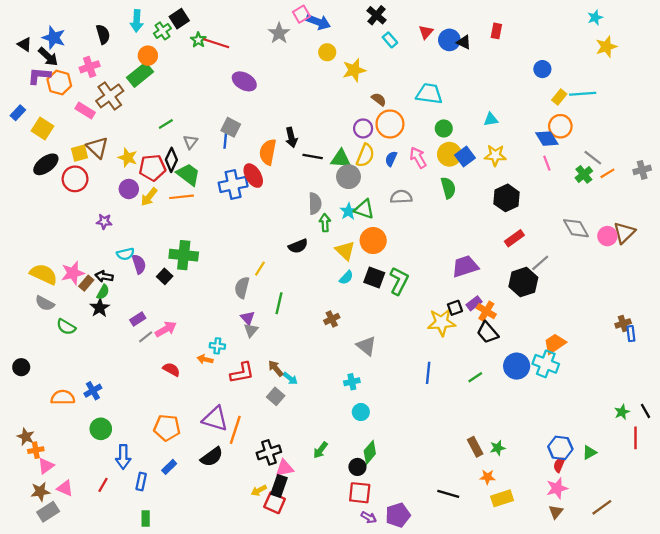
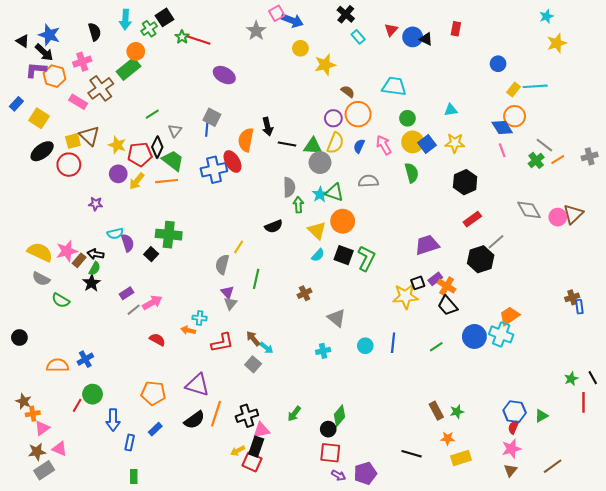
cyan circle: (361, 412) -> (365, 346), moved
orange line: (235, 430) -> (216, 414), moved
red line: (103, 485) -> (77, 405), moved

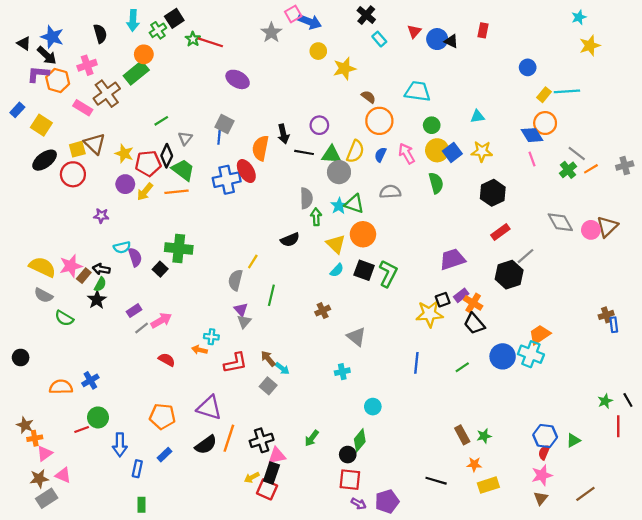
purple circle: (333, 118) -> (319, 125), moved
cyan circle: (365, 346) -> (373, 407), moved
red line: (77, 405) -> (82, 429), turned 40

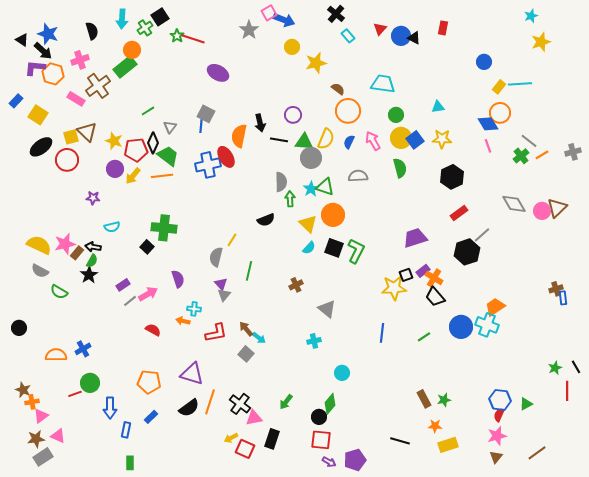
purple semicircle: (135, 257) -> (178, 279), moved
black cross: (262, 440) -> (240, 404), turned -35
black rectangle: (271, 473) -> (272, 439), moved

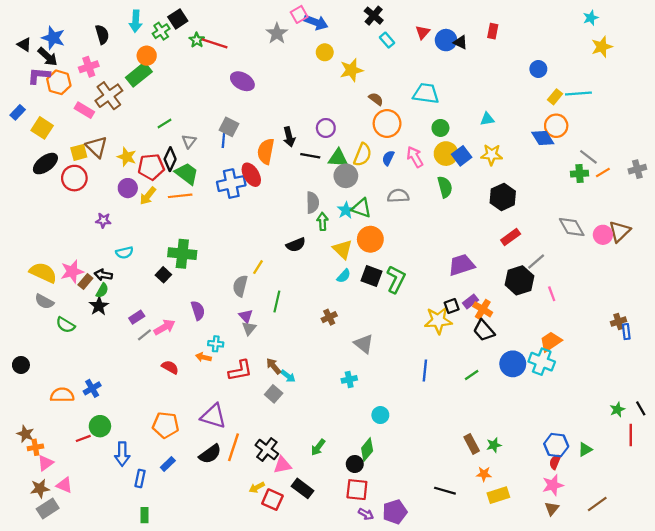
pink line: (488, 146) -> (552, 294), moved
green cross: (521, 156) -> (580, 174), turned 35
black rectangle: (272, 439) -> (302, 488), turned -72

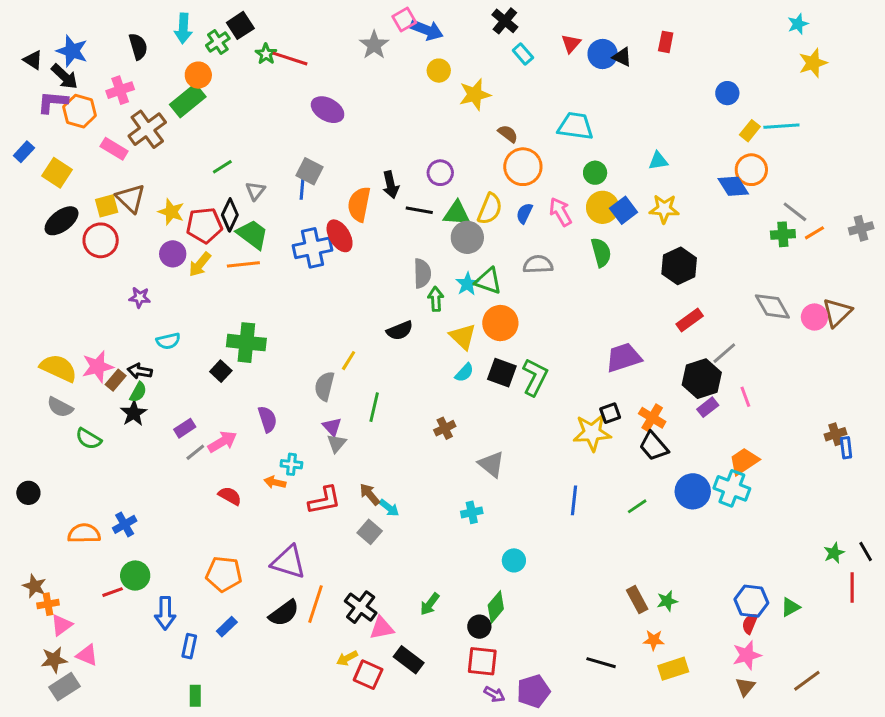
purple rectangle: (470, 302) -> (708, 407), moved

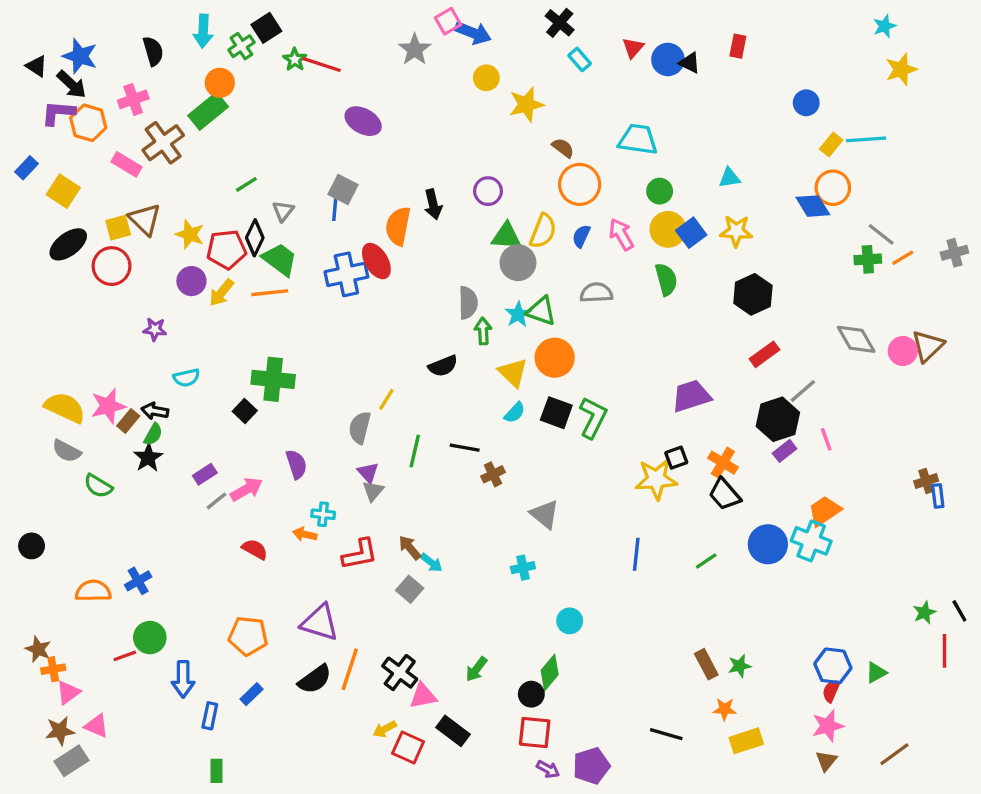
black line: (419, 210) -> (465, 448), moved

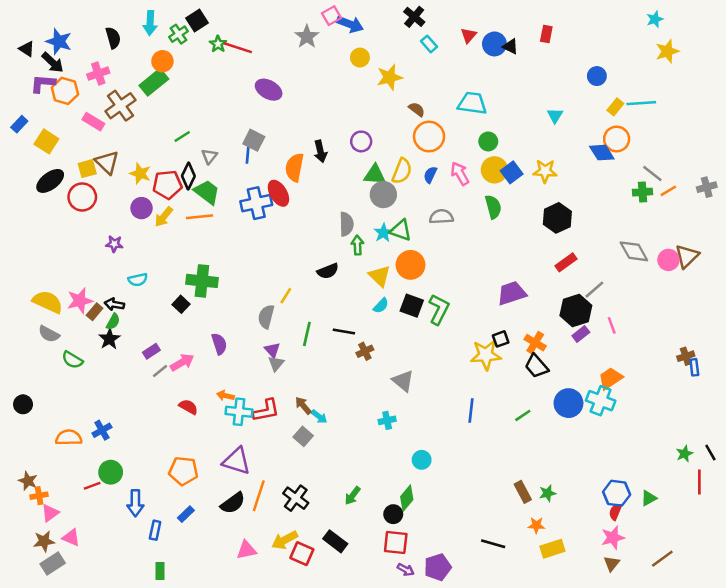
cyan triangle: (730, 178) -> (555, 116), moved, turned -49
cyan cross: (323, 514) -> (239, 412), moved, size x1.5
pink triangle: (423, 696) -> (246, 550), moved
yellow arrow: (385, 729) -> (285, 540), size x1.5

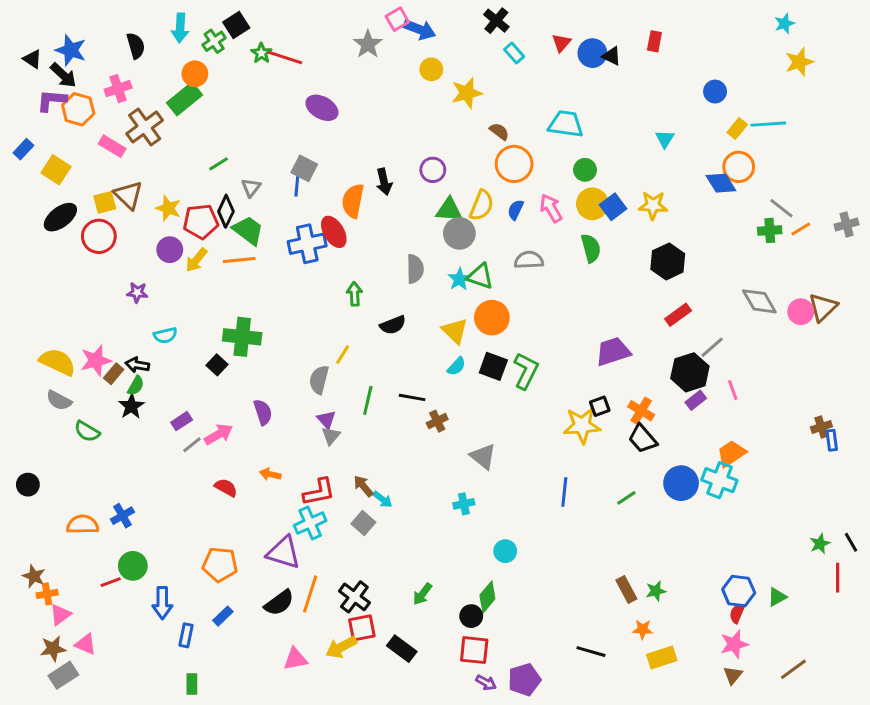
green arrow: (357, 245) -> (354, 294), moved
cyan cross: (239, 412) -> (310, 523), moved, turned -30
red square: (302, 554) -> (362, 628), moved, turned -35

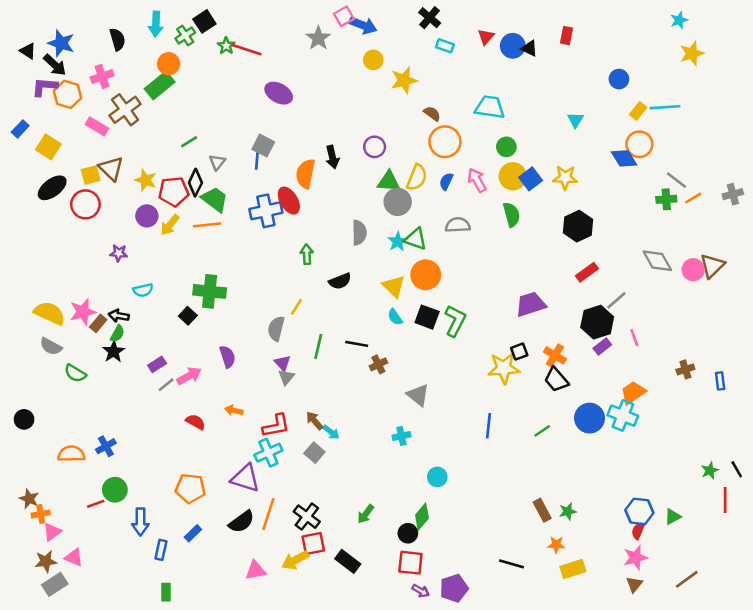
cyan rectangle: (514, 53) -> (445, 46), turned -30
cyan semicircle: (456, 366) -> (395, 317), turned 102
brown cross: (821, 427) -> (685, 369), moved

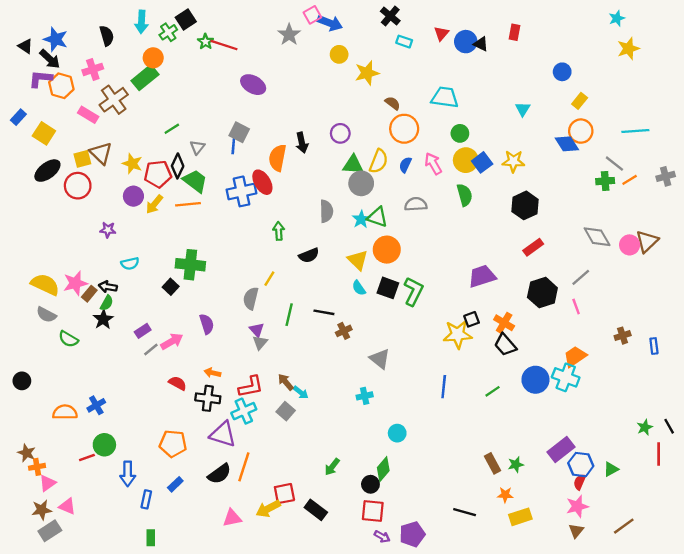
cyan line: (665, 107) -> (635, 131), moved
gray line: (616, 300) -> (581, 277), moved
purple rectangle: (602, 346) -> (561, 449), moved, size x1.6
black cross: (307, 517) -> (208, 398), moved, turned -30

